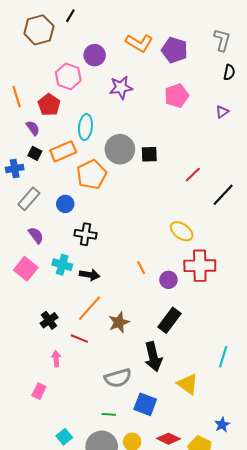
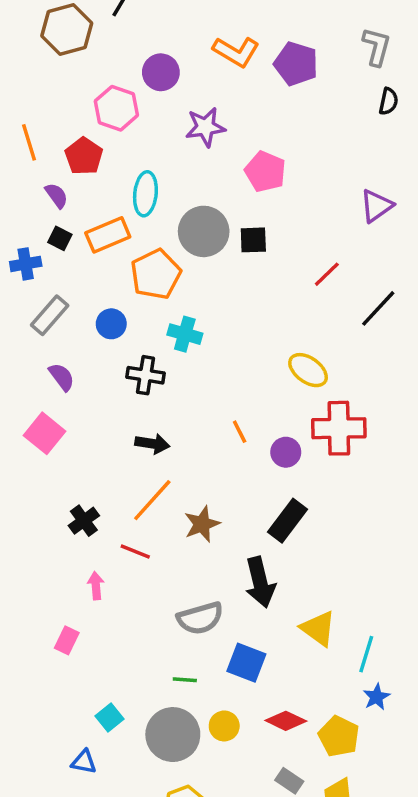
pink pentagon: (177, 96) -> (265, 172), moved, turned -30
purple triangle: (222, 112) -> (376, 206), moved, size x1.5
cyan cross: (62, 265) -> (185, 334), moved
cyan line: (223, 357) -> (366, 654), moved

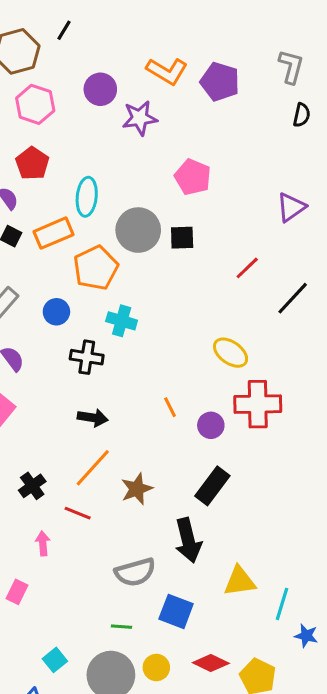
pink hexagon: (116, 108) -> (35, 104), moved
purple star: (205, 127) -> (140, 118), moved
yellow triangle: (318, 628) -> (240, 581), turned -44
blue star: (376, 697) -> (306, 636), moved, turned -30

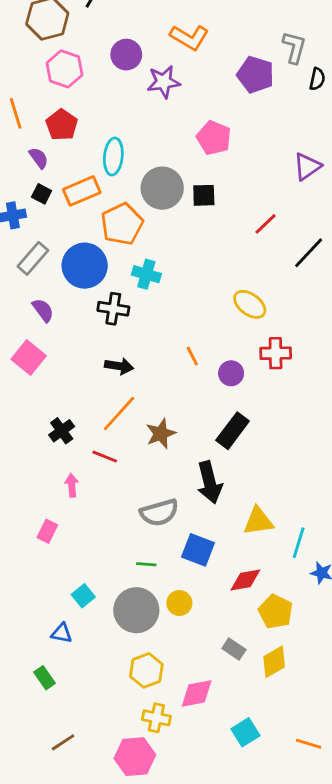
gray L-shape: (291, 67) -> (294, 47), moved
purple pentagon: (220, 82) -> (255, 75), moved
blue circle: (56, 312) -> (85, 266), size x1.8
red cross: (258, 404) -> (276, 353), size x0.7
red diamond: (211, 663) -> (245, 580), moved, turned -36

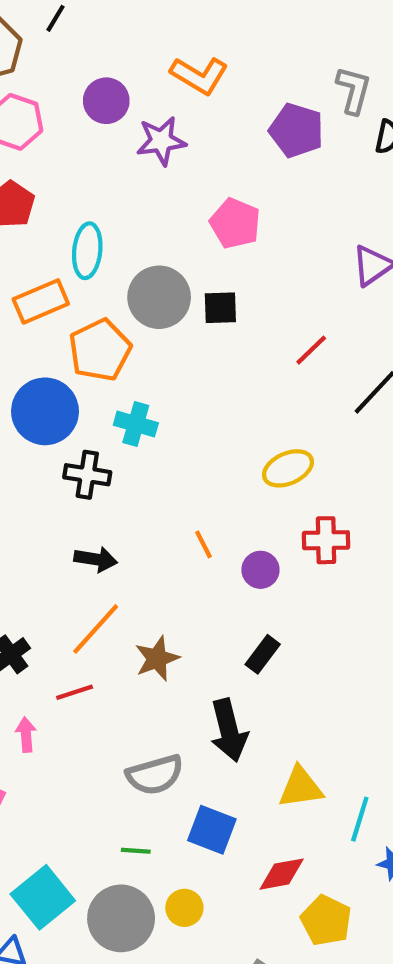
yellow ellipse: (250, 304) -> (288, 468), turned -60
black rectangle: (233, 431) -> (263, 654), size x0.7
red line: (105, 457) -> (75, 692), turned -40
cyan square: (83, 596) -> (43, 897), size x1.8

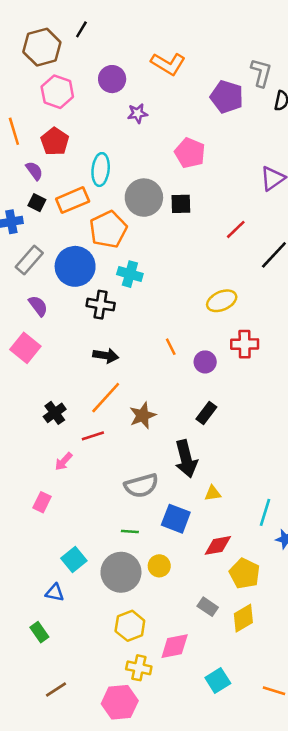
purple star: (161, 141) -> (138, 113), moved, size x0.7
pink arrow: (26, 735) -> (64, 461), turned -132
yellow triangle: (301, 787) -> (213, 493), moved, size x0.6
cyan square: (43, 897) -> (74, 560), size x0.7

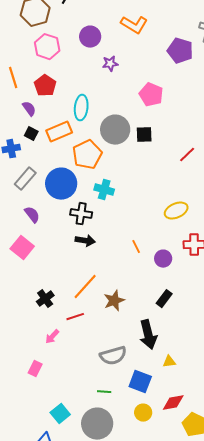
black arrow: (106, 356) -> (85, 241), moved
yellow circle: (159, 566) -> (143, 413), moved

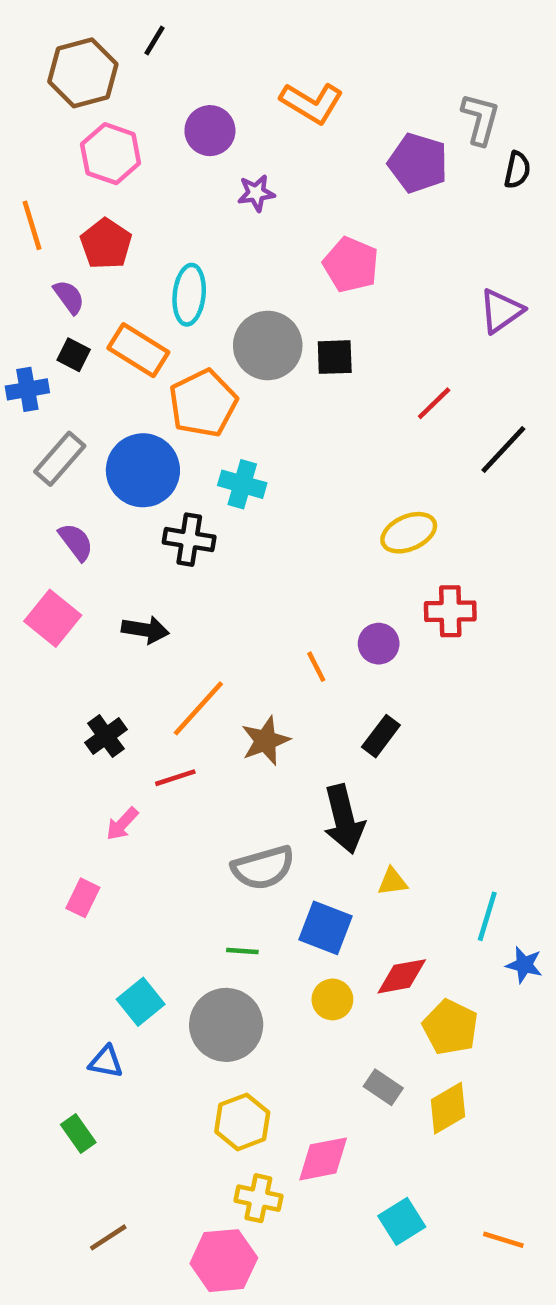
orange rectangle: (59, 132) -> (138, 350), turned 55
black arrow: (85, 241) -> (145, 630), moved
orange line: (136, 247) -> (316, 667), moved

